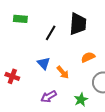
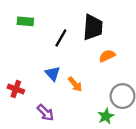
orange semicircle: (88, 57) -> (107, 56), moved
purple arrow: (49, 97) -> (45, 113), moved, turned -105
green star: (81, 100) -> (106, 116), moved

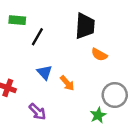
black line: (61, 38) -> (37, 37), moved
orange semicircle: (107, 56) -> (99, 55), turned -126

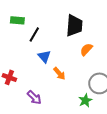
orange semicircle: (99, 55) -> (86, 49), turned 104
blue triangle: (45, 72) -> (44, 56), moved

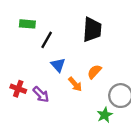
orange semicircle: (86, 49) -> (94, 72), moved
purple arrow: (34, 97) -> (41, 94), moved

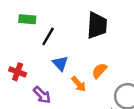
red cross: (18, 89) -> (18, 72), moved

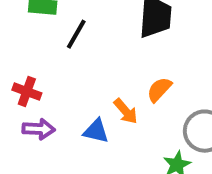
blue triangle: (60, 63) -> (96, 131), moved, turned -35
purple arrow: (42, 95) -> (39, 129), moved, turned -42

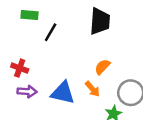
orange arrow: (126, 111) -> (92, 89), moved
blue triangle: (96, 131) -> (63, 93), size x1.5

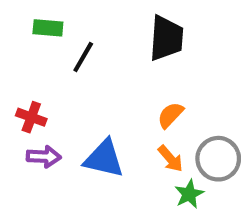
orange arrow: (92, 89) -> (170, 159), moved

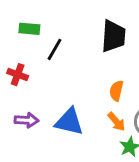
orange semicircle: (170, 115) -> (116, 91), turned -30
red cross: (31, 117) -> (18, 75), moved

